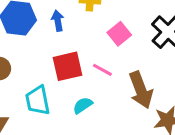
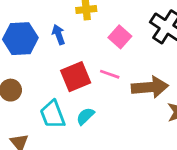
brown arrow: (141, 90) -> (150, 87), turned -64
cyan semicircle: (83, 105) -> (85, 116), moved

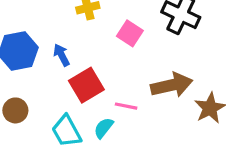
blue arrow: (59, 35) -> (62, 55), moved
pink line: (110, 74) -> (126, 106), moved

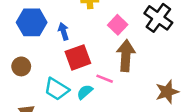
brown arrow: (172, 85) -> (126, 56), moved, turned -84
cyan trapezoid: (66, 131) -> (57, 89), turned -40

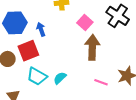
red square: (78, 57) -> (28, 51), moved
pink line: (105, 79) -> (101, 82), moved

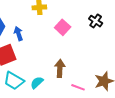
black cross: (118, 16) -> (96, 21), size x0.6
brown arrow: (92, 47) -> (60, 68), moved, size x0.7

